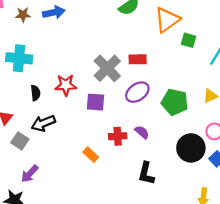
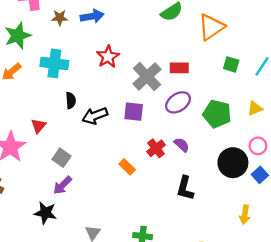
green square: (188, 40) -> (231, 64), moved
red star: (66, 85) -> (108, 57), moved, turned -30
black arrow: (43, 123) -> (95, 116), moved
red cross: (118, 136) -> (156, 148), turned -36
gray square: (20, 141) -> (61, 158), moved

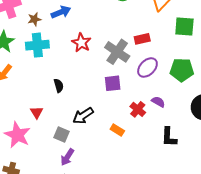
cyan cross: (54, 63) -> (37, 45), moved
green square: (231, 64) -> (184, 26), size x1.5
black arrow: (95, 116) -> (83, 116), moved

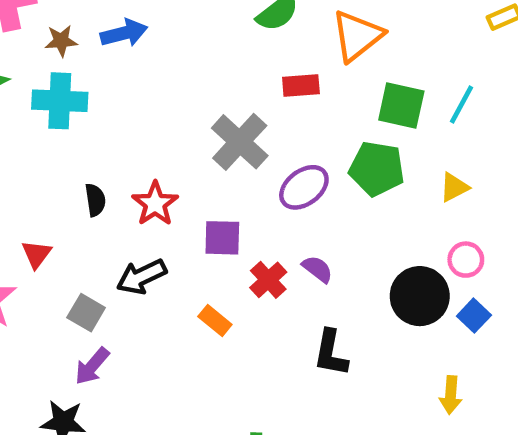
red rectangle: (142, 39) -> (301, 86), moved
red star: (81, 43) -> (155, 204), moved
green pentagon: (182, 70) -> (377, 169), moved
purple square: (113, 83) -> (222, 238), moved

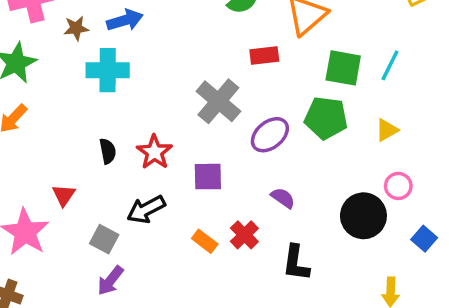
cyan cross: (60, 101) -> (108, 70), moved
red cross: (268, 280) -> (244, 235), moved
blue square: (474, 316) -> (424, 239), moved

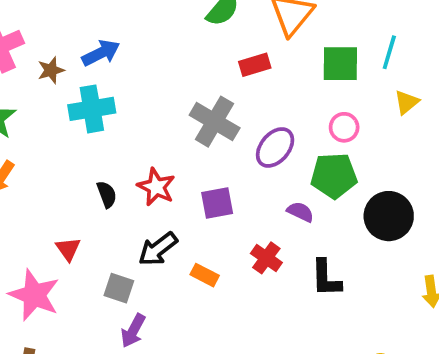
green pentagon: (326, 118) -> (334, 176), moved
yellow triangle: (387, 130) -> (407, 102), moved
pink circle: (398, 186) -> (344, 127), moved
orange rectangle: (205, 241) -> (205, 275), moved

